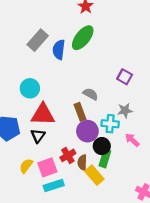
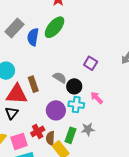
gray star: (125, 111) -> (88, 129), moved
brown rectangle: (80, 112) -> (33, 84), moved
pink arrow: (132, 140) -> (97, 98), moved
black circle: (102, 146) -> (74, 86), moved

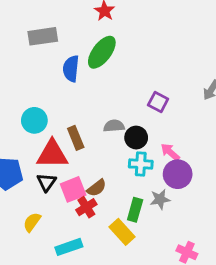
gray rectangle: (14, 28) -> (43, 36), moved, turned 42
gray semicircle: (60, 78) -> (114, 126), turned -32
purple circle: (56, 110) -> (178, 174), moved
brown semicircle: (50, 138) -> (97, 188), moved, turned -128
pink square: (19, 141) -> (73, 189), moved

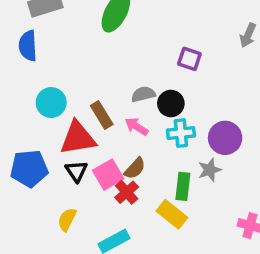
blue semicircle: (71, 69) -> (28, 46), moved
pink arrow: (170, 152) -> (137, 127), moved

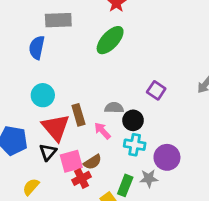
red triangle: (78, 138) -> (56, 127), turned 44

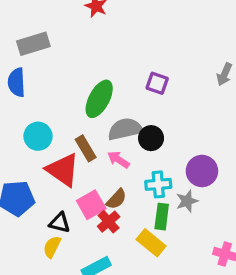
green ellipse: (110, 40) -> (99, 99), moved
purple square: (156, 90) -> (157, 83), moved
gray semicircle: (114, 108) -> (125, 129), size x1.5
cyan cross: (135, 145) -> (158, 184), moved
black triangle: (48, 152) -> (60, 223), moved, turned -42

